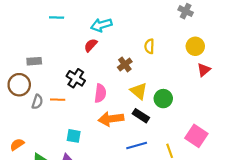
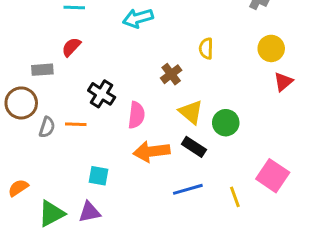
red semicircle: (91, 45) -> (71, 47), moved

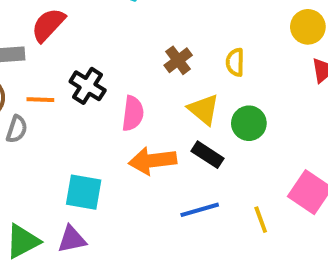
red semicircle: (71, 47) -> (48, 25), size x1.4
yellow semicircle: (206, 48) -> (235, 62), moved
orange line: (76, 124) -> (40, 100), moved
cyan square: (98, 176) -> (84, 192), size x1.4

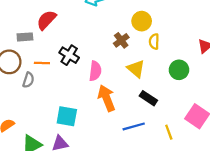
yellow circle: (308, 27) -> (142, 21), moved
green circle: (249, 123) -> (179, 70), moved
black rectangle: (208, 155) -> (148, 98), moved
orange arrow: (152, 161) -> (106, 98), turned 75

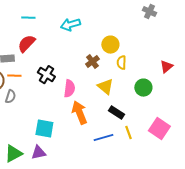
orange line: (42, 63) -> (14, 76), moved
yellow line: (169, 132) -> (128, 133), moved

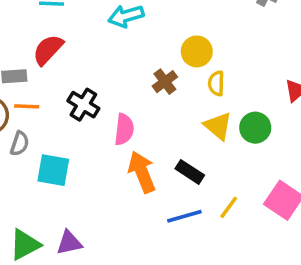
yellow triangle: (105, 87) -> (218, 126), moved
black rectangle: (116, 113) -> (190, 172), moved
cyan square: (44, 129) -> (53, 170), moved
yellow line: (128, 133) -> (229, 207), turned 56

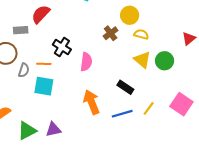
yellow semicircle: (216, 83) -> (141, 34), turned 104
orange line: (27, 106) -> (44, 64), moved
orange arrow: (142, 172) -> (91, 102), moved

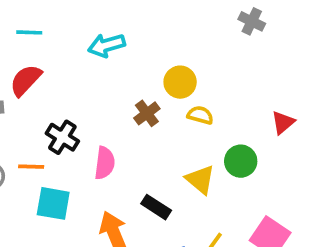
yellow triangle: (142, 60) -> (200, 180), moved
cyan square: (44, 86) -> (53, 203), moved
black rectangle: (125, 87) -> (156, 207), moved

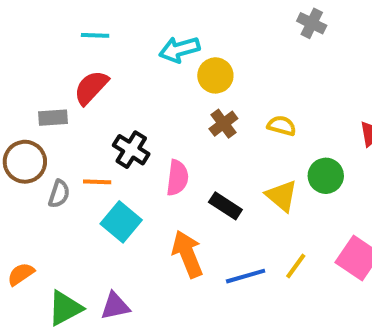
gray cross: (252, 21) -> (312, 23), moved
yellow circle: (180, 82) -> (215, 75), moved
cyan square: (53, 203) -> (121, 222), turned 30
black rectangle: (156, 207) -> (225, 206), moved

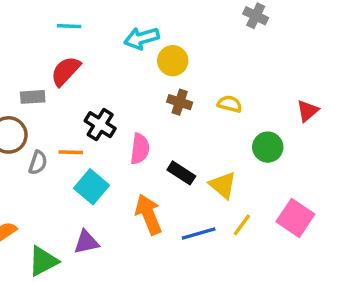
brown cross: (223, 124) -> (180, 102), turned -35
yellow triangle: (282, 196) -> (223, 185), moved
purple triangle: (115, 306) -> (86, 242), moved

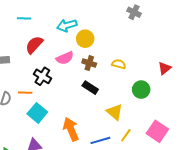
red semicircle: (66, 71) -> (34, 45), moved
pink semicircle: (140, 149) -> (65, 58), moved, turned 60
black rectangle: (181, 173) -> (90, 88), moved

